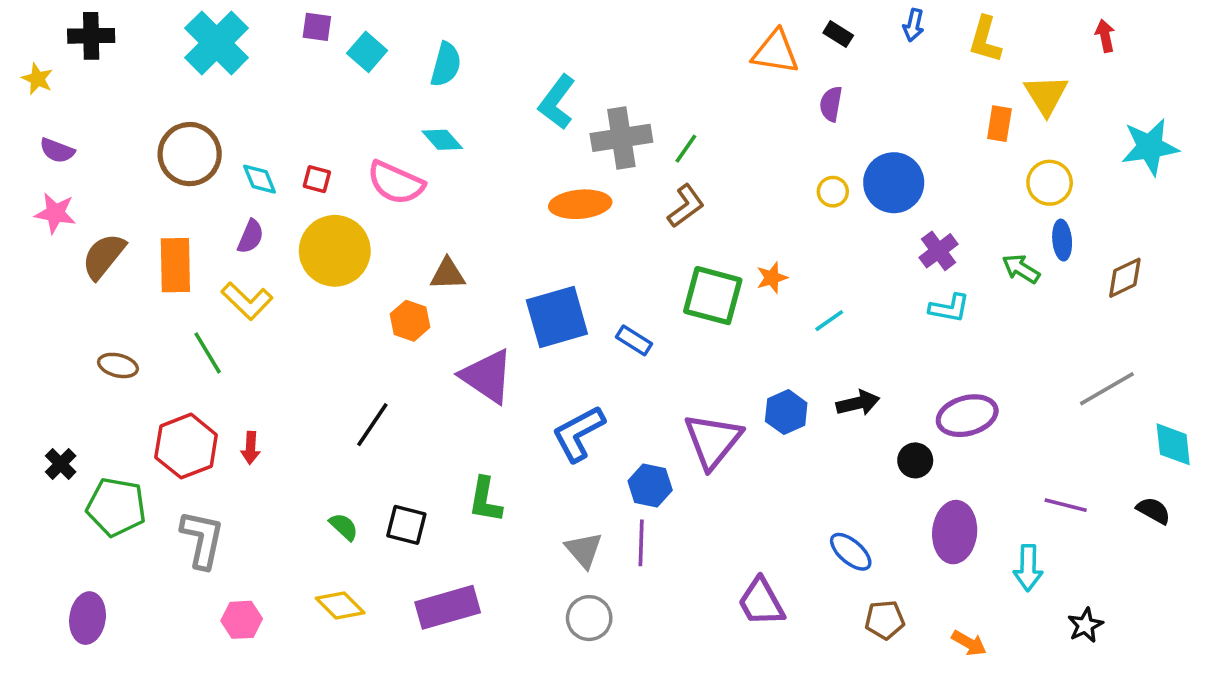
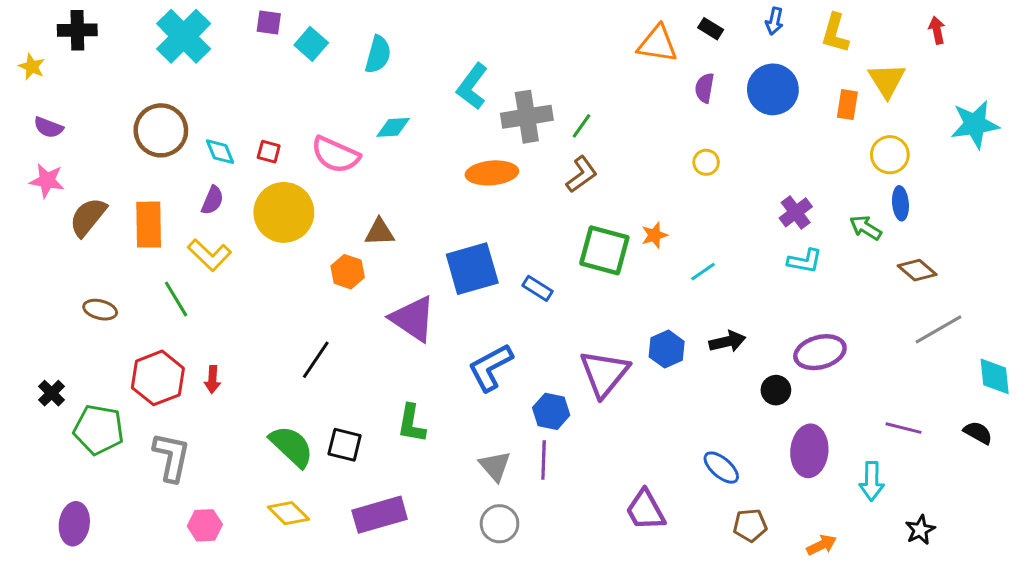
cyan diamond: (442, 140) -> (393, 127), moved, turned -52
blue circle: (894, 183) -> (773, 89), moved
brown diamond: (1125, 278) -> (917, 270), moved, turned 66
green semicircle: (344, 527) -> (291, 446), size x1.8
orange arrow: (969, 643) -> (821, 545), turned -56

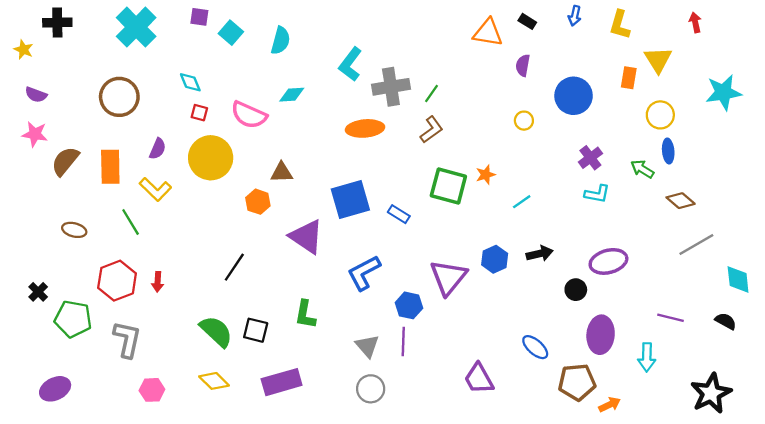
blue circle: (773, 89) -> (574, 96), moved
cyan diamond: (220, 152) -> (190, 82), moved
purple ellipse: (74, 524) -> (55, 389), turned 56
brown pentagon: (750, 525) -> (577, 382), moved, size x1.5
black star: (920, 530) -> (711, 393), moved, size x1.8

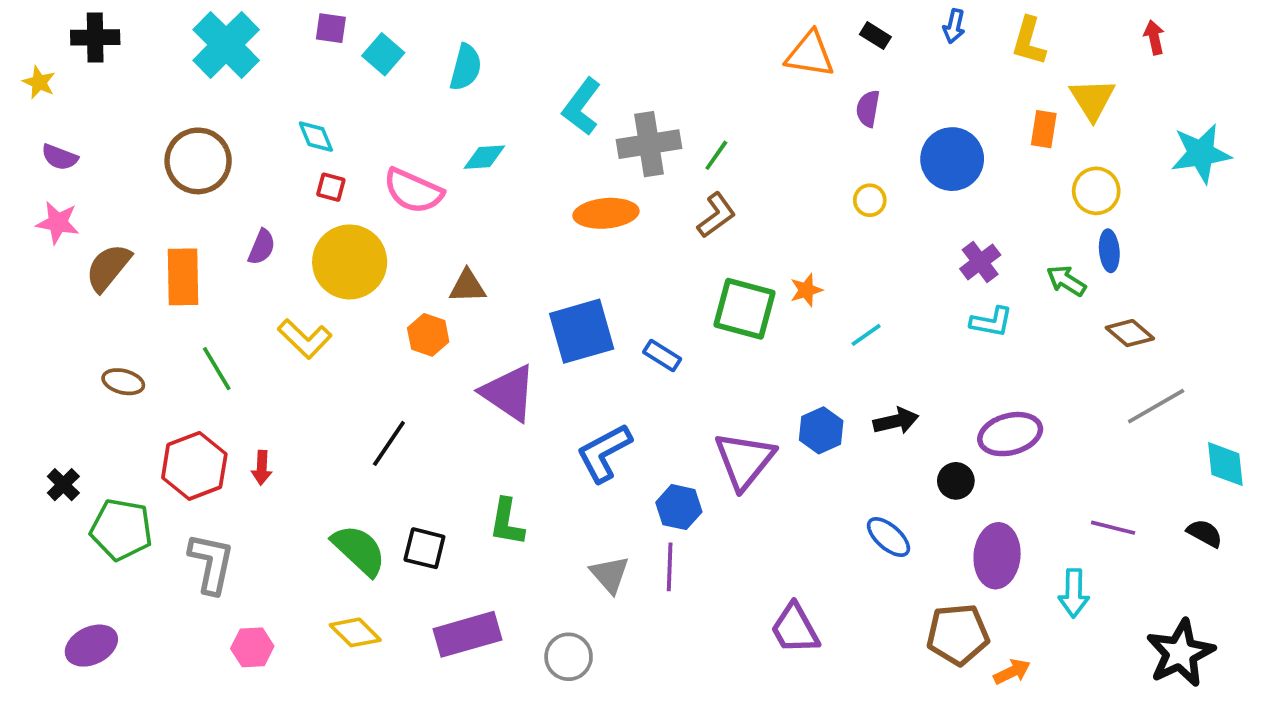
yellow L-shape: (155, 189) -> (305, 339), moved
blue ellipse: (535, 347) -> (888, 537), moved
gray circle: (371, 389) -> (569, 657), moved

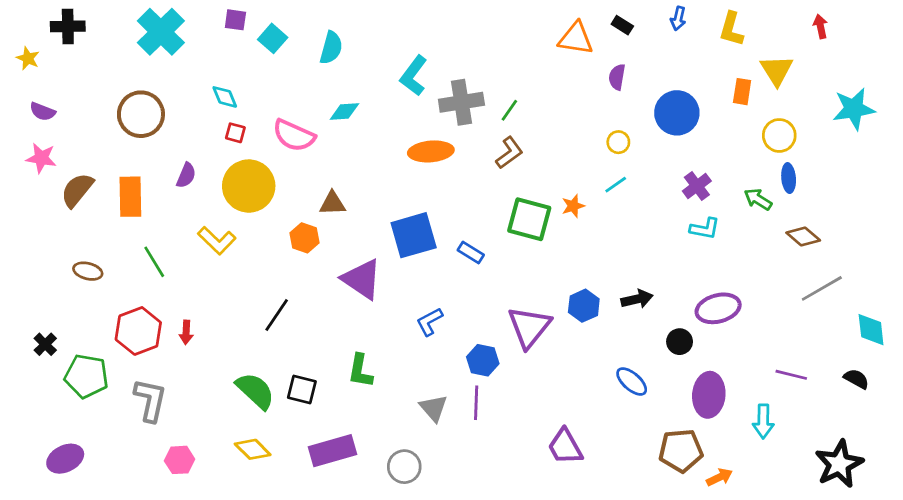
cyan line: (866, 335) -> (616, 185), moved
blue L-shape: (604, 453) -> (430, 322), size x0.7

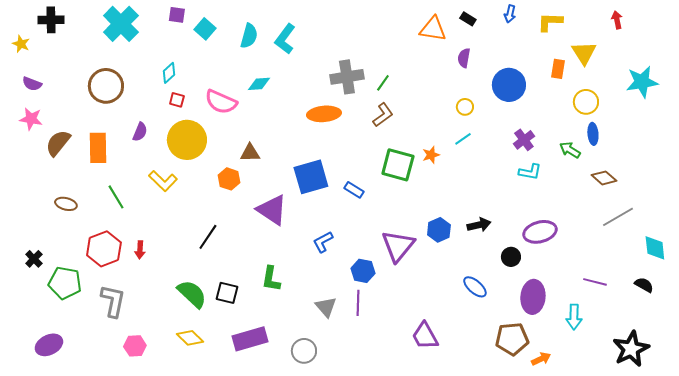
yellow L-shape: (731, 29) -> (550, 22), turned 76
cyan L-shape: (414, 76) -> (285, 39), moved
cyan diamond: (225, 97) -> (169, 73), turned 70

